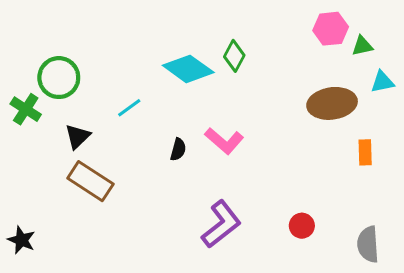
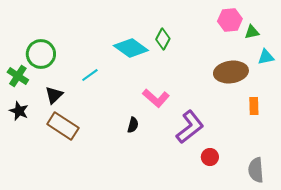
black semicircle: (178, 149) -> (133, 125), moved
purple L-shape: (221, 224) -> (190, 127), moved
black star: (21, 240) -> (19, 111), moved

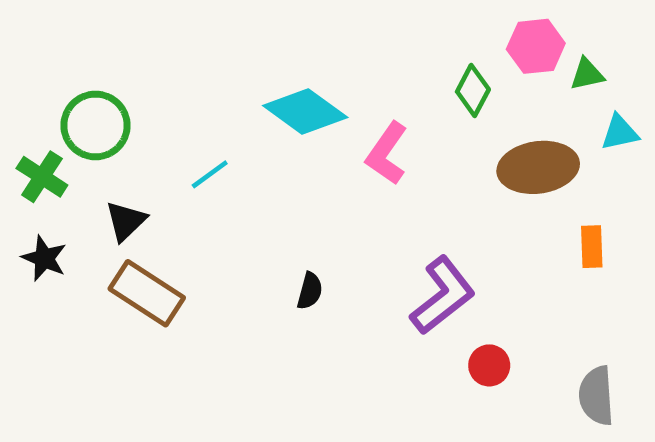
green diamond: (163, 39) -> (473, 91), moved
pink L-shape: (156, 98) -> (387, 153), moved, turned 84

